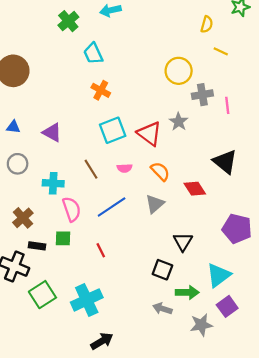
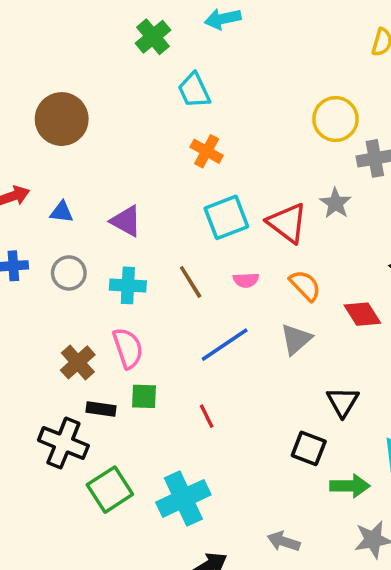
cyan cross: (53, 183) -> (128, 285), moved
pink semicircle: (72, 209) -> (128, 348), moved
gray arrow: (162, 309) -> (284, 541), moved

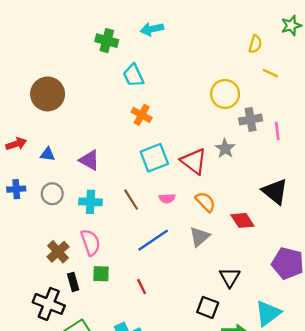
green cross: (153, 37) -> (107, 41), turned -35
black rectangle: (101, 409) -> (73, 282), turned 66

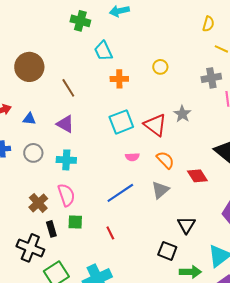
yellow circle: (225, 94) -> (160, 67), moved, size x0.6
orange cross: (142, 115) -> (119, 79), moved, turned -30
gray cross: (251, 119) -> (211, 78), moved
brown line: (131, 200) -> (68, 88), moved

